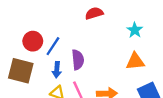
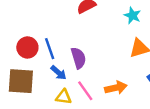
blue line: (53, 46) -> (50, 49), turned -42
blue arrow: (57, 70) -> (58, 73), turned -42

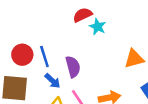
cyan star: (132, 15) -> (98, 27), moved

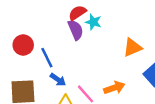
red circle: (22, 55) -> (23, 45), moved
purple semicircle: (73, 67) -> (76, 30), moved

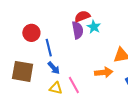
orange arrow: (114, 88) -> (104, 72), moved

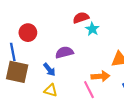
purple semicircle: (78, 30) -> (64, 52), moved, turned -96
blue line: (49, 48) -> (13, 52), moved
pink line: (74, 85) -> (89, 90), moved

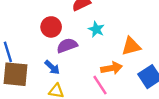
cyan star: (92, 29) -> (96, 29), moved
red circle: (28, 33) -> (51, 27), moved

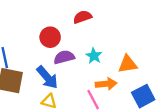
cyan star: (96, 29) -> (94, 56), moved
blue arrow: (52, 67) -> (47, 77), size x1.5

